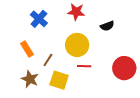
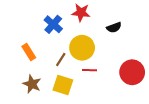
blue cross: (39, 19) -> (53, 24), moved
brown line: (48, 60) -> (61, 59), moved

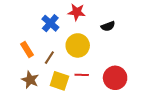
brown line: (61, 59) -> (49, 58), moved
red line: (89, 70) -> (82, 75), moved
red circle: (132, 72) -> (115, 78), moved

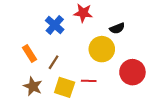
yellow circle: (78, 45) -> (102, 49), moved
red circle: (115, 78) -> (132, 72), moved

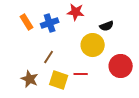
blue cross: (55, 25) -> (50, 23), turned 30
orange rectangle: (29, 54) -> (27, 22), moved

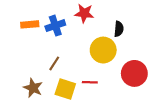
orange rectangle: (27, 22) -> (30, 24), turned -63
black semicircle: (107, 26) -> (119, 29), turned -64

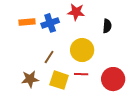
yellow circle: (103, 50) -> (82, 50), moved
red circle: (134, 73) -> (113, 79), moved
brown star: (33, 88) -> (30, 79), turned -30

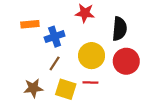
blue cross: (50, 23) -> (55, 37), moved
black semicircle: (107, 26) -> (120, 29), size x1.5
red circle: (113, 79) -> (126, 61), moved

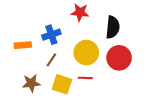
orange rectangle: (30, 24) -> (23, 45), moved

